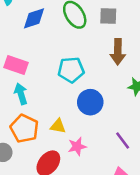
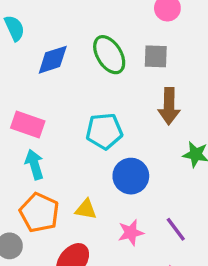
pink star: (77, 146) -> (131, 233), moved

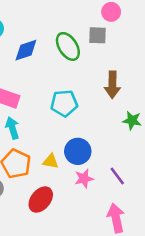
gray square: (156, 56) -> (98, 35), moved
blue circle: (131, 176) -> (78, 151), moved

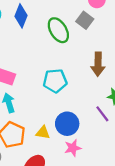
gray square: (98, 35) -> (85, 20), turned 35
blue diamond: (26, 50) -> (21, 16), moved, turned -50
purple line: (117, 176) -> (102, 114), moved

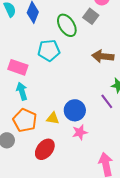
brown arrow: (98, 64) -> (103, 56), turned 95
cyan pentagon: (55, 81) -> (49, 50), moved

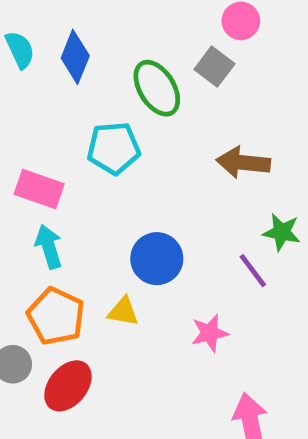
blue circle: (75, 110) -> (157, 259), moved
pink star: (80, 132) -> (210, 333), moved
red ellipse: (45, 149) -> (68, 386), moved

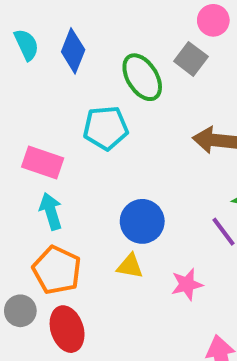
yellow triangle: (123, 311) -> (130, 266), moved
red ellipse: (68, 386) -> (67, 329), turned -57

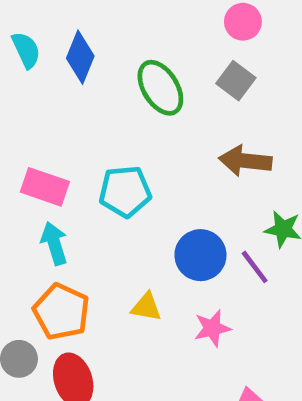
gray square: (191, 59) -> (236, 81), moved
cyan pentagon: (106, 128) -> (125, 191), moved
blue circle: (142, 221) -> (200, 255), moved

